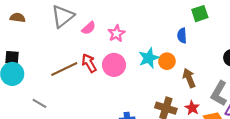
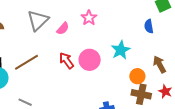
pink star: (117, 33) -> (89, 18), moved
orange circle: (167, 61) -> (137, 76), moved
brown line: (64, 69) -> (27, 62), moved

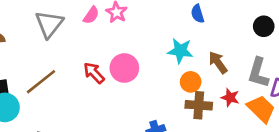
pink semicircle: (63, 29) -> (91, 15), moved
cyan star: (121, 50) -> (180, 51), moved, turned -30

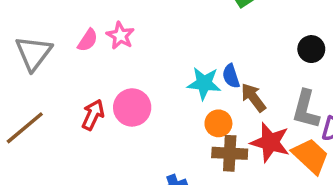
blue semicircle: (198, 14) -> (231, 76), moved
red arrow: (94, 73) -> (93, 115), turned 70
red star: (230, 98) -> (270, 142), size x1.6

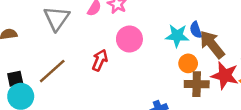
brown arrow: (253, 97) -> (212, 44), size x1.4
pink circle: (132, 107) -> (129, 39), moved

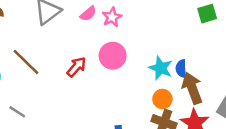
brown line: (52, 71) -> (26, 62), turned 68

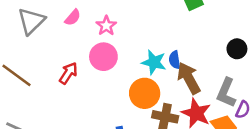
pink star: (112, 17) -> (106, 26), moved
orange circle: (162, 99) -> (145, 93), moved, size x1.5

